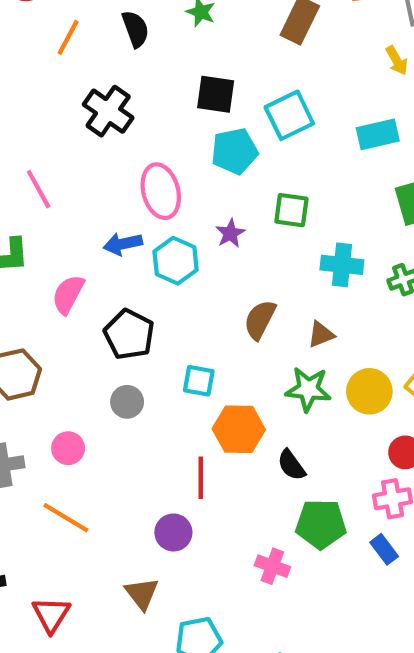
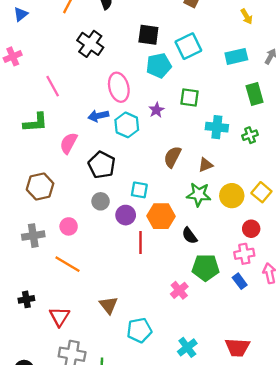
purple circle: (173, 532) -> (126, 215), moved
pink cross: (272, 566) -> (179, 290), turned 30

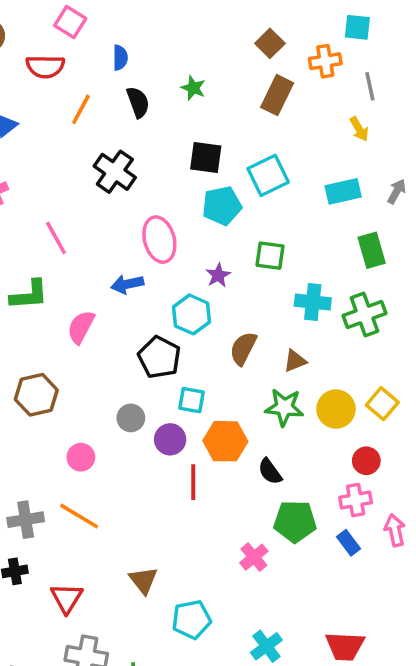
cyan hexagon: (127, 125) -> (191, 314), moved
green cross: (250, 135) -> (365, 314), size x1.6
black pentagon: (102, 165) -> (159, 357), moved
gray cross: (33, 236) -> (26, 520), moved

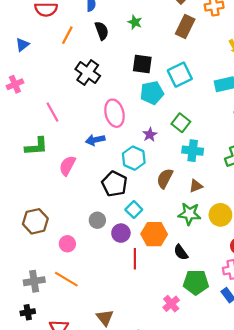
green square: (270, 256) -> (181, 123), turned 30
cyan cross: (313, 302) -> (193, 151), moved
brown hexagon: (36, 395) -> (35, 221), moved
cyan square: (191, 400) -> (134, 210), turned 35

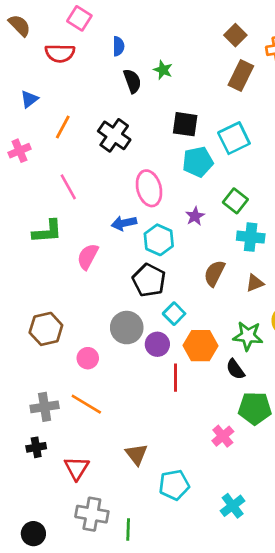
green star: (135, 22) -> (163, 70), moved
orange line: (67, 35) -> (63, 127), moved
cyan hexagon: (134, 158) -> (159, 240), moved
green star: (189, 214) -> (248, 336), moved
gray circle: (97, 220) -> (127, 328), size x1.5

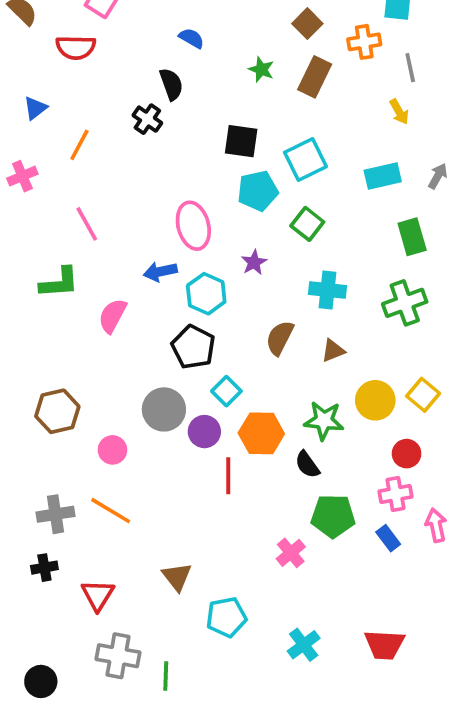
blue semicircle: (118, 46) -> (192, 38), moved, turned -60
green star: (163, 70) -> (261, 69), moved
black cross: (114, 135) -> (147, 119), moved, size x0.7
green square: (235, 201) -> (307, 224), moved

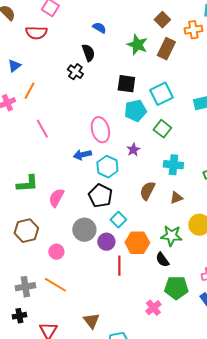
green star: (261, 69) -> (137, 45), size x1.5
orange line: (79, 145) -> (29, 91), moved
green L-shape: (59, 283) -> (27, 184), moved
pink semicircle: (112, 316) -> (56, 198), moved

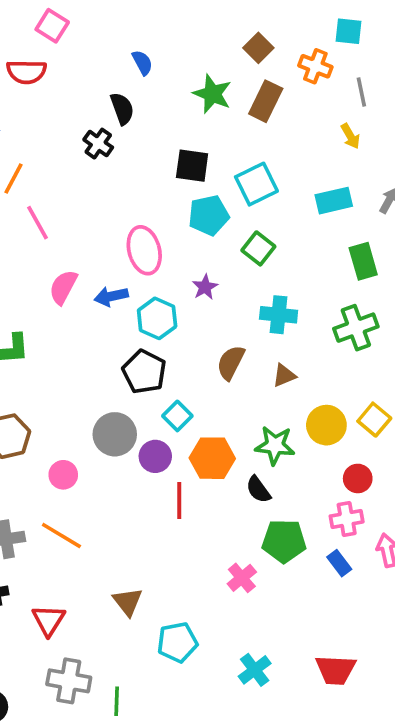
blue semicircle: (99, 28) -> (142, 63), turned 32
orange cross: (193, 30) -> (315, 66), turned 30
pink line: (42, 129) -> (37, 223), moved
pink semicircle: (56, 198) -> (63, 287), moved

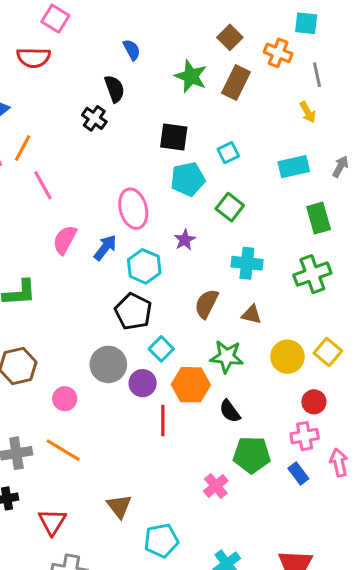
cyan square: (256, 184) -> (228, 153), size x0.6
blue arrow: (111, 296) -> (105, 248), turned 140
brown triangle: (284, 375) -> (252, 315), turned 35
green star: (275, 445) -> (227, 357), moved

